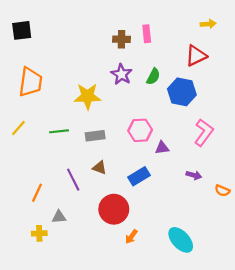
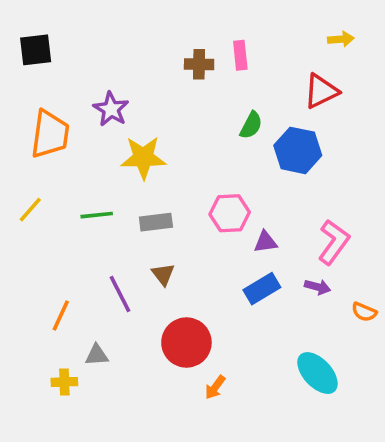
purple star: (121, 74) -> (111, 109), moved
pink L-shape: (204, 132) -> (334, 242), moved
brown triangle: (100, 168) -> (163, 274), turned 32
blue rectangle: (139, 176) -> (262, 289), moved
cyan ellipse: (181, 240) -> (317, 373), moved

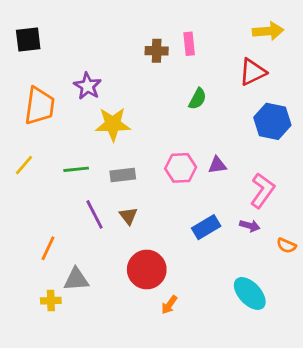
yellow arrow: (341, 39) -> (268, 31), size x1.5
blue hexagon: (298, 150) -> (272, 121), moved
purple triangle: (265, 242) -> (217, 165), moved
purple line: (120, 294) -> (95, 214), moved
gray triangle: (97, 355) -> (76, 279), size x1.4

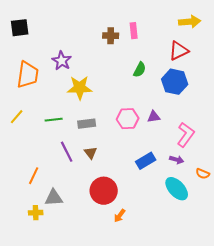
blue hexagon: (272, 121) -> (175, 82), moved
cyan ellipse: (250, 293) -> (177, 189), moved

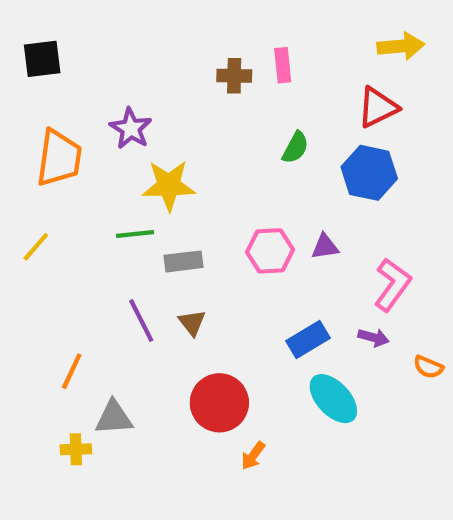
green line: (54, 120) -> (135, 234), moved
cyan ellipse: (177, 189) -> (333, 399), moved

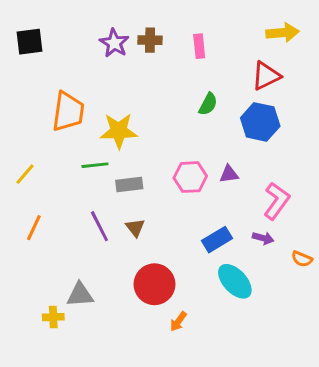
brown cross: (234, 76) -> (150, 40), moved
purple star: (131, 128) -> (114, 43), moved
orange trapezoid: (59, 158) -> (68, 112), moved
orange line: (72, 371) -> (34, 228), moved

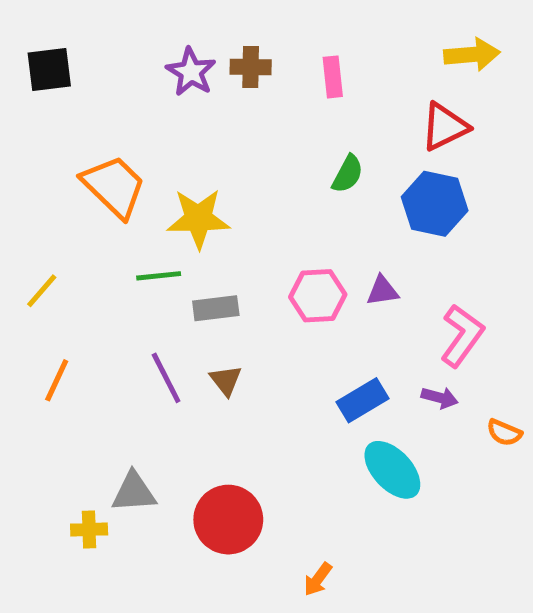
orange trapezoid: (68, 112) -> (114, 186), turned -54
red circle: (154, 284) -> (228, 520), moved
orange arrow: (178, 321) -> (318, 579), moved

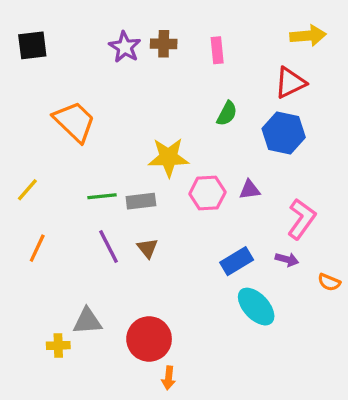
yellow star: (198, 219) -> (169, 157), moved
green line: (159, 276) -> (102, 196), moved
orange arrow: (318, 579) -> (169, 378), moved, turned -30

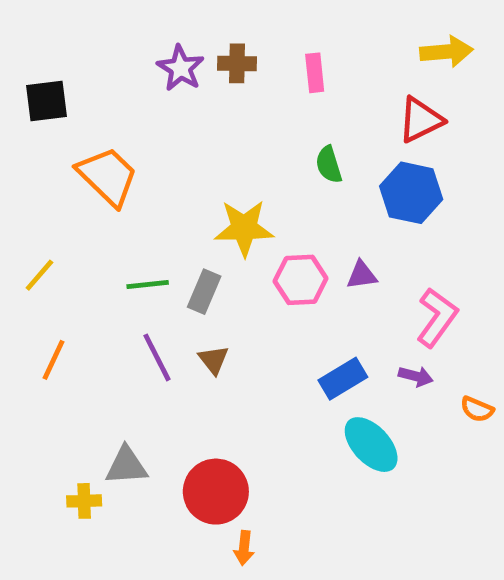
black square: (32, 45) -> (46, 101), moved
green semicircle: (227, 114) -> (329, 165), turned 135
gray rectangle: (141, 201) -> (204, 292), turned -60

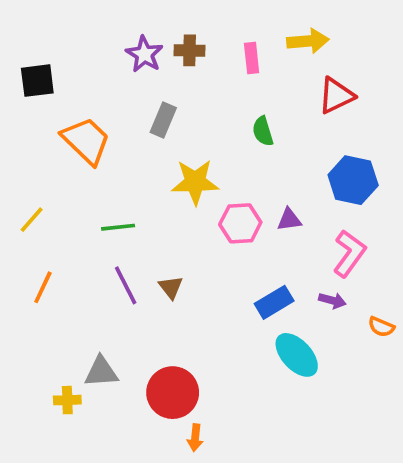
yellow arrow: (446, 52) -> (308, 41), moved
blue hexagon: (411, 193) -> (353, 180), moved
gray rectangle: (204, 292) -> (163, 120), moved

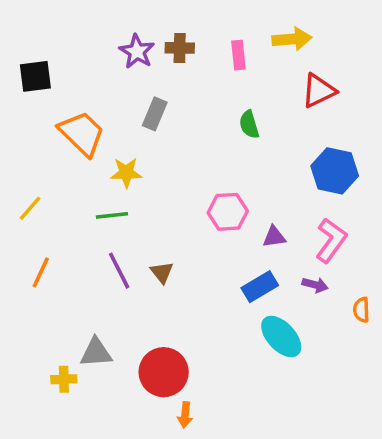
yellow star: (195, 182) -> (126, 173), moved, size x0.7
purple triangle: (289, 220) -> (274, 237), moved
orange semicircle: (381, 327) -> (361, 310), turned 65

